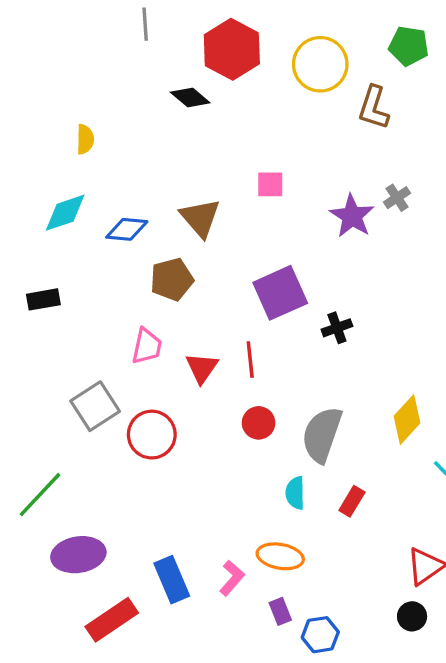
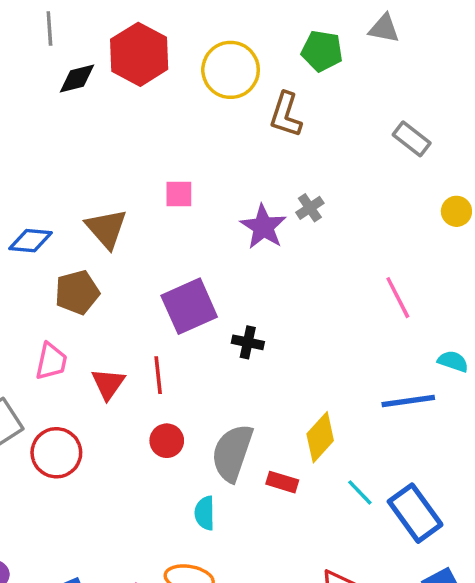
black diamond: (190, 98) -> (77, 78), moved, turned -54
black cross: (337, 328) -> (248, 342), turned 32
red rectangle: (352, 501) -> (282, 482), moved, turned 76

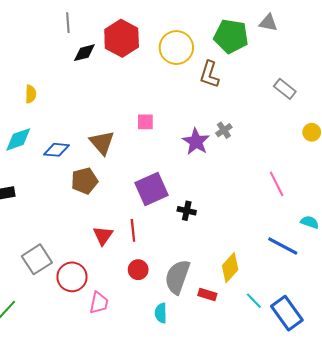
green pentagon: (322, 51) -> (231, 36), size x1.4
pink trapezoid: (51, 361) -> (99, 303), moved
blue line: (408, 401) -> (283, 246), turned 36

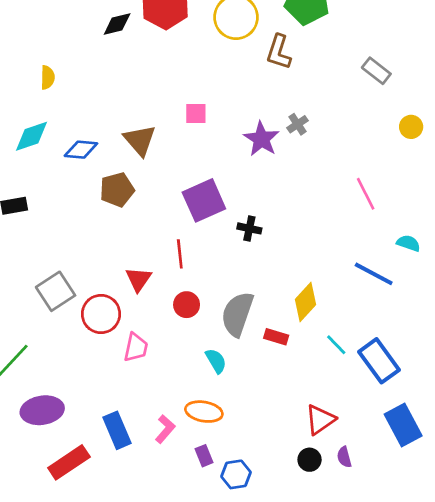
red triangle: (103, 236) -> (138, 279), moved
cyan semicircle: (161, 313) -> (216, 361), turned 150

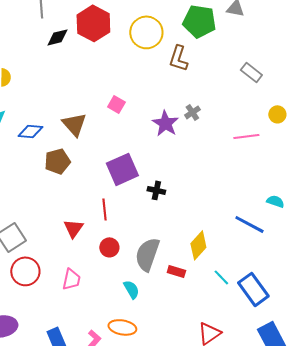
pink square: (196, 114) -> (116, 104), turned 30
pink line: (366, 194) -> (246, 136), moved, turned -70
red circle: (101, 314) -> (25, 271), moved

